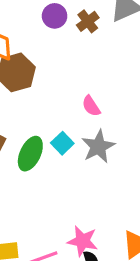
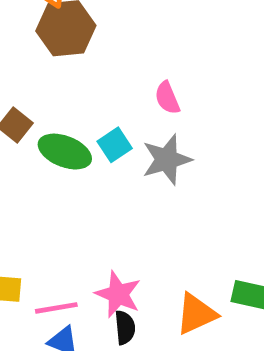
green ellipse: (30, 154) -> (65, 152), turned 76

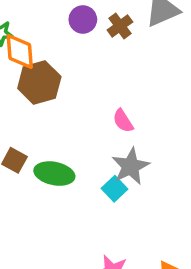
cyan square: (115, 145) -> (114, 189), moved

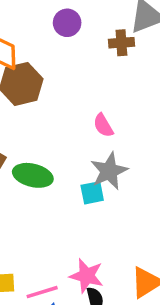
brown cross: (120, 26) -> (121, 43), moved, turned 30
cyan square: (114, 189) -> (92, 193), turned 30

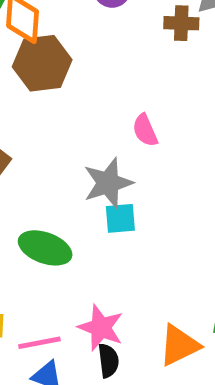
gray star: (109, 171) -> (108, 183), moved
green ellipse: (33, 175) -> (45, 248), moved

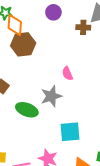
cyan square: (120, 218) -> (70, 132), moved, size x1.5
green ellipse: (45, 248) -> (27, 110), moved

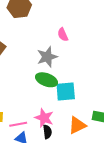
green ellipse: (27, 110) -> (46, 80), moved

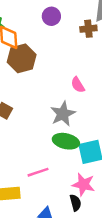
pink star: (44, 118) -> (83, 184), moved
pink line: (18, 124) -> (38, 172), moved

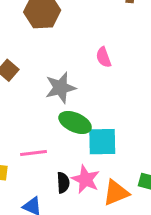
gray star: (63, 114) -> (61, 88), moved
black semicircle: (75, 203) -> (63, 183), moved

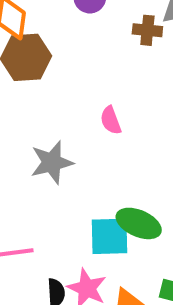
green ellipse: (75, 122) -> (139, 223), moved

